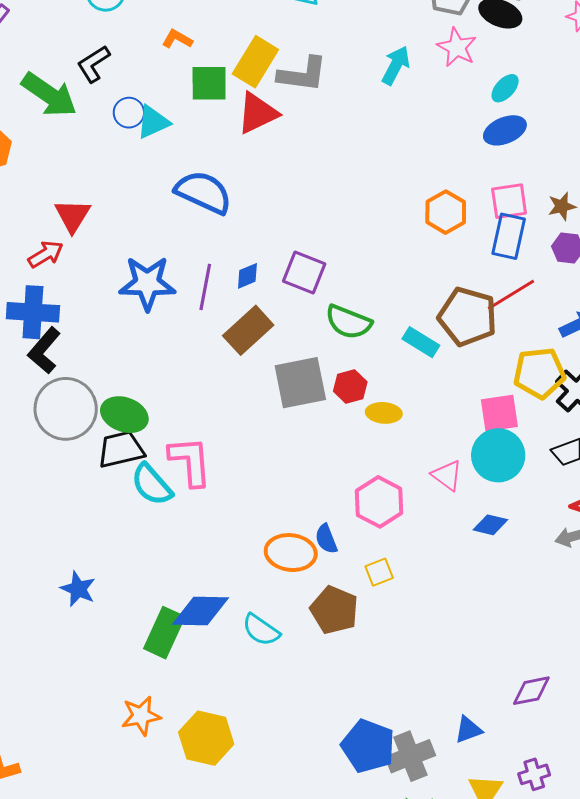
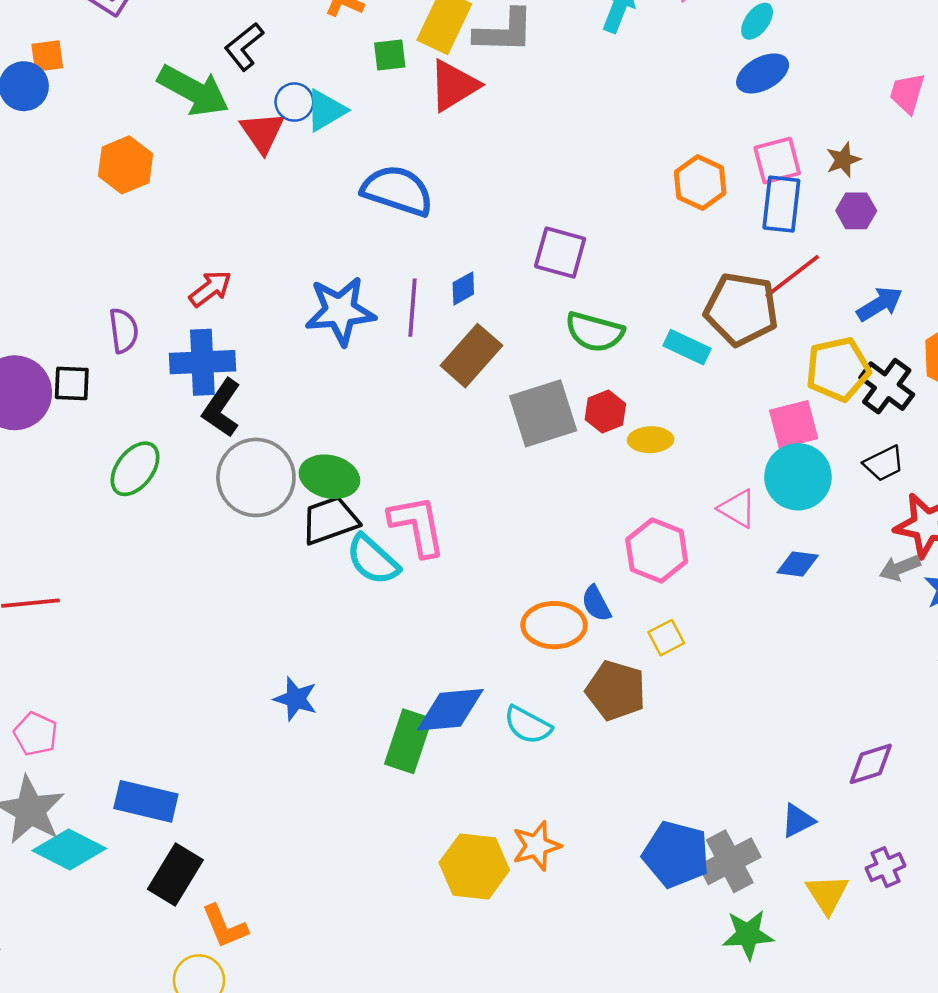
green square: (209, 83) -> (390, 55), size x0.7
red triangle: (73, 216) -> (262, 132), moved
purple square: (304, 272) -> (560, 253), moved
orange star: (141, 716) -> (536, 846), moved

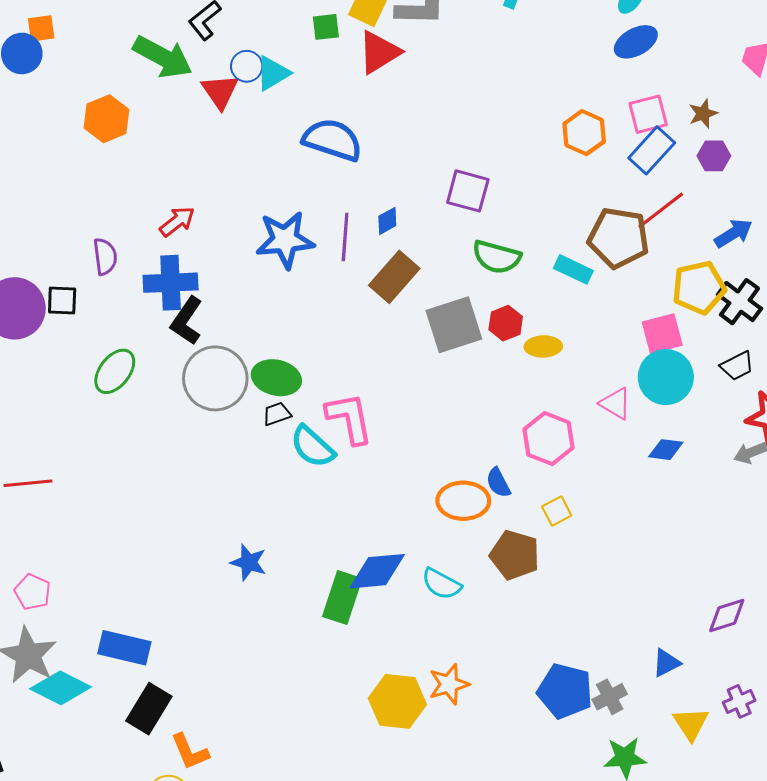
blue rectangle: (781, 204) -> (652, 150), turned 36
black trapezoid: (330, 520) -> (277, 414), size x0.6
gray cross: (730, 861) -> (610, 697), size x0.7

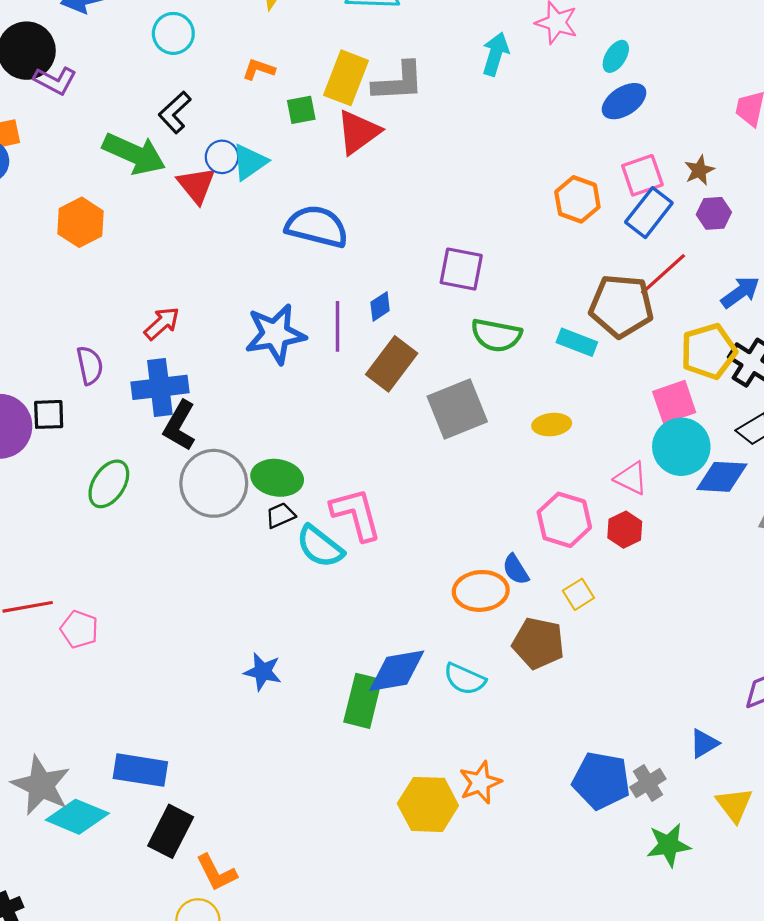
red hexagon: (506, 323) -> (625, 530), moved
blue diamond: (666, 450) -> (722, 477), moved, size x1.4
pink pentagon: (32, 592) -> (79, 629), moved

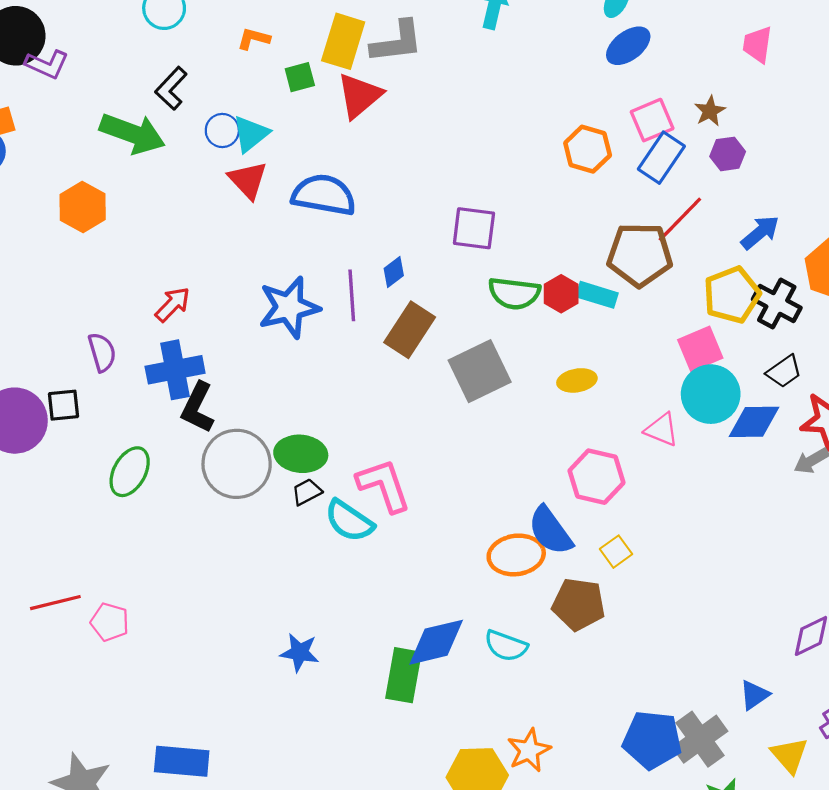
red triangle: (196, 185) -> (248, 180), moved
red hexagon: (625, 530) -> (561, 294), moved
blue semicircle: (516, 569) -> (550, 531), size x1.6
gray cross: (648, 783) -> (700, 739), size x1.5

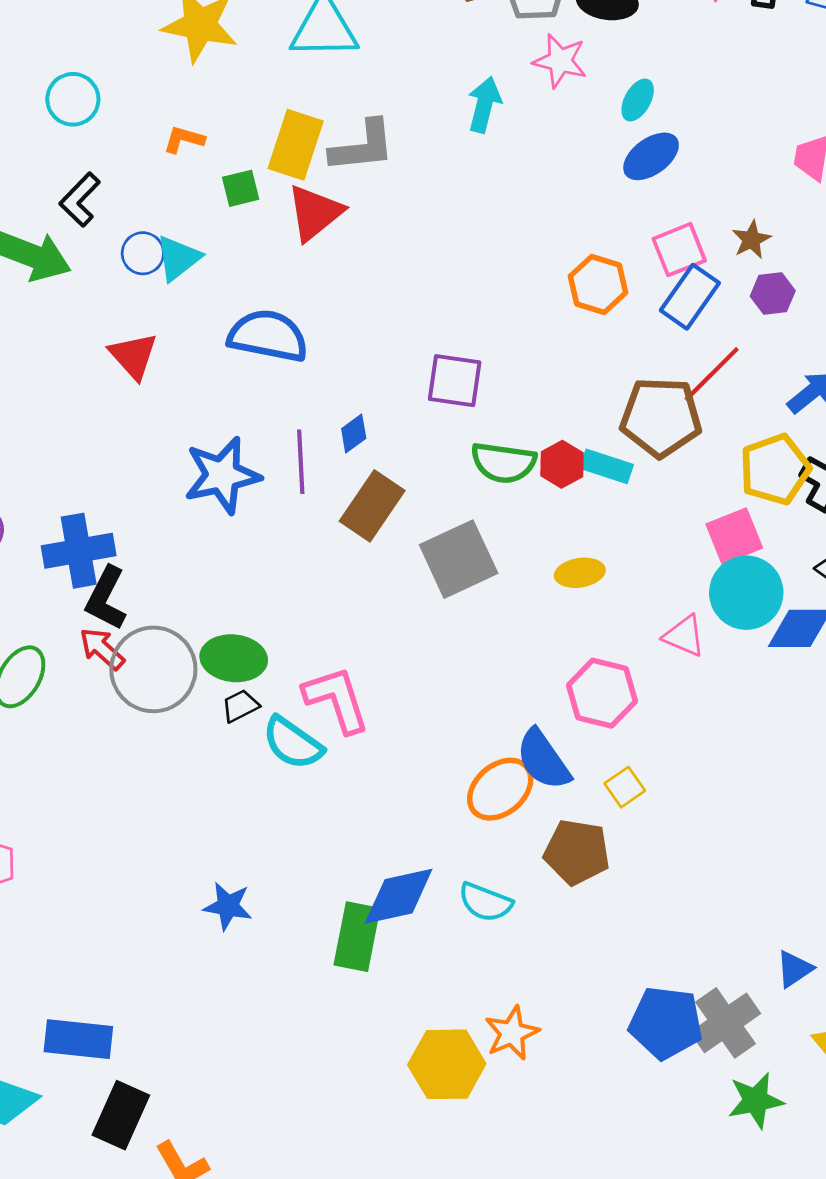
red triangle: (248, 180) -> (133, 356), moved
red arrow: (173, 304) -> (102, 649), moved, turned -93
orange ellipse: (516, 555) -> (500, 789), turned -34

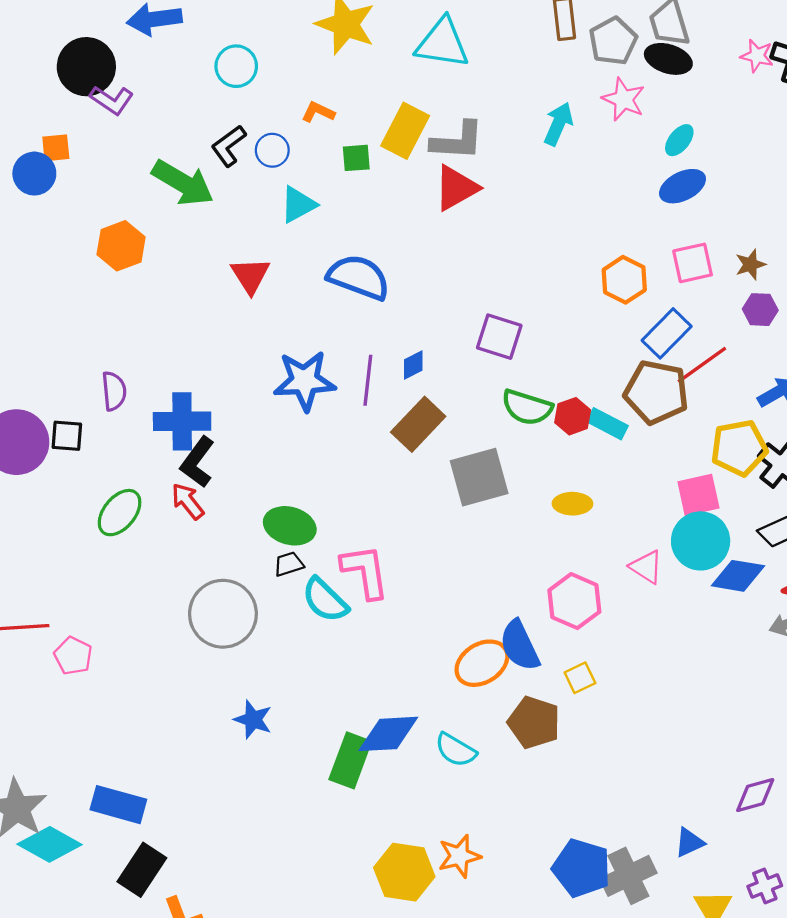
red triangle: (315, 213) -> (456, 188), moved
blue circle: (143, 253) -> (272, 150), moved
blue rectangle: (690, 297) -> (667, 333), moved
gray circle: (153, 669) -> (223, 614), moved

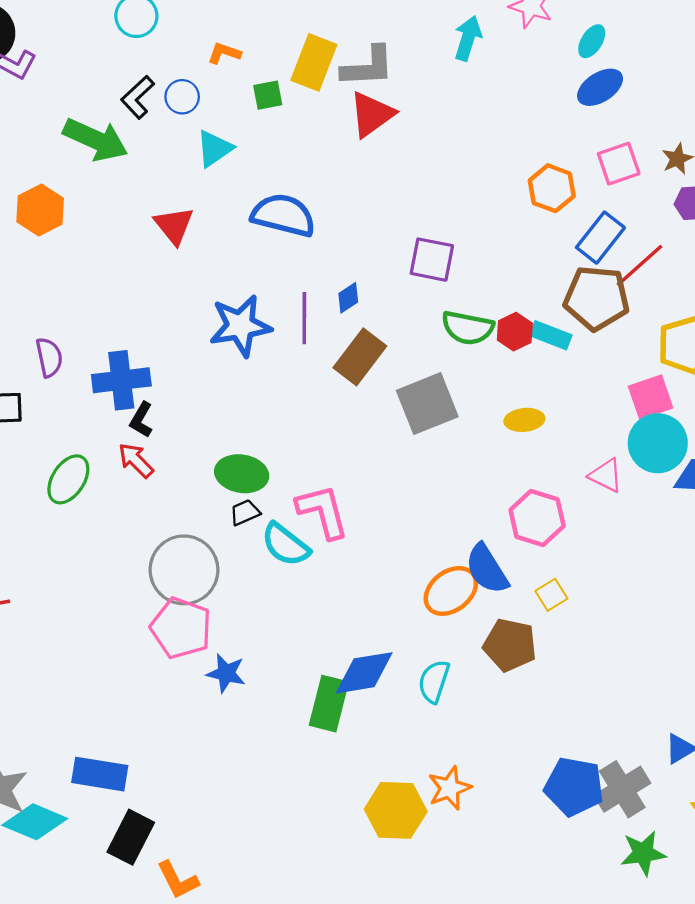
black L-shape: (197, 462) -> (141, 420), size x0.7
pink pentagon: (73, 656) -> (181, 628), moved, size x1.6
cyan semicircle: (456, 750) -> (434, 681), turned 84

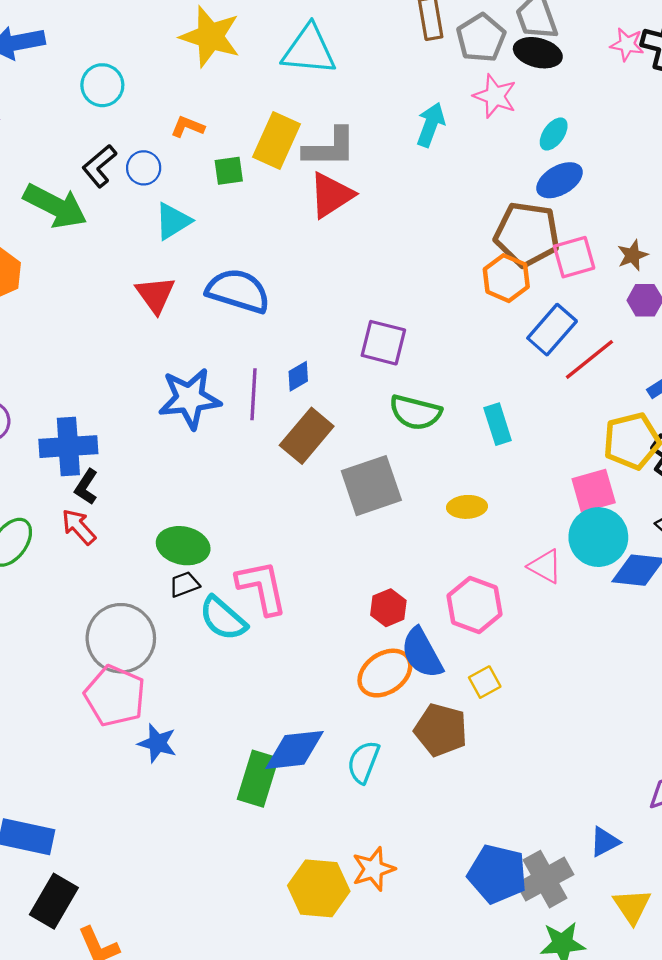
red triangle: (174, 225) -> (155, 295), moved
brown pentagon: (597, 298) -> (527, 234), moved
red hexagon: (515, 332) -> (388, 608), moved
cyan rectangle: (551, 335) -> (498, 424), turned 48

